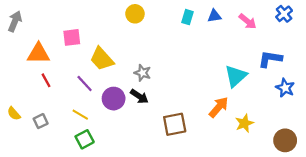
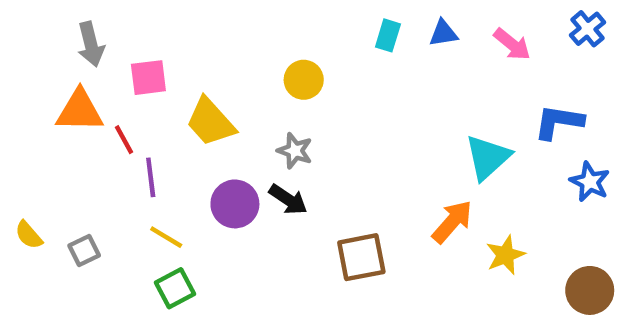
yellow circle: (135, 14) -> (304, 80), moved
gray arrow: (15, 21) -> (91, 44), moved, turned 144
red line: (46, 80) -> (124, 140), moved
purple line: (85, 84) -> (151, 177), moved, turned 36

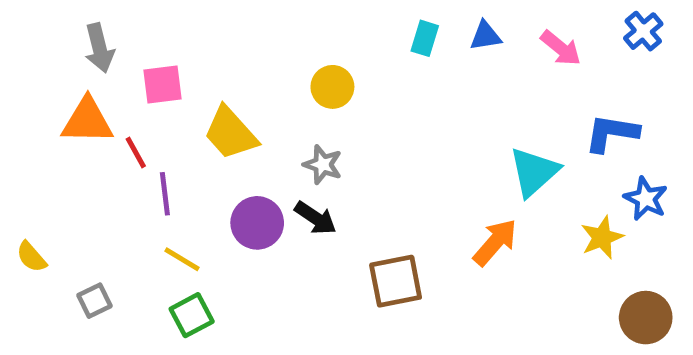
gray square: (84, 251) -> (94, 301), moved
yellow star: (505, 255) -> (602, 237), moved

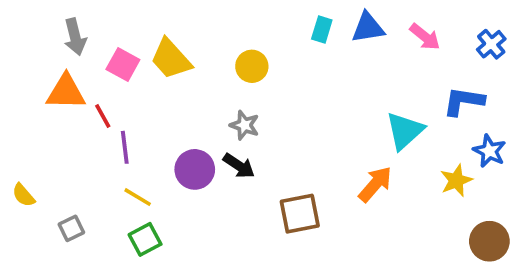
blue cross: (643, 31) -> (491, 44), moved
blue triangle: (485, 36) -> (368, 28), size x1.4
pink square: (162, 84) -> (123, 64), turned 36
yellow trapezoid: (230, 133) -> (171, 59), moved

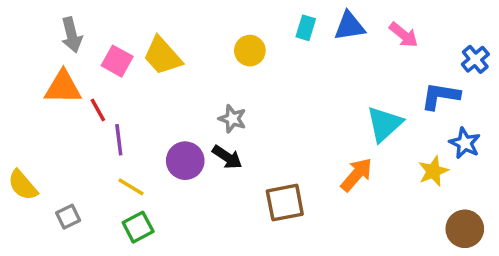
blue cross: (491, 44) -> (475, 59), moved
yellow circle: (252, 66) -> (250, 51), moved
yellow semicircle: (23, 195) -> (23, 185), size x1.4

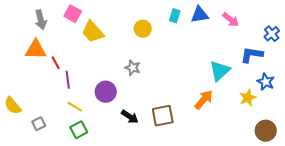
pink square: (117, 61) -> (73, 14), moved
black arrow: (227, 157) -> (130, 117), moved

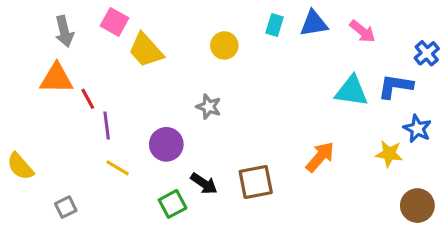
cyan triangle: (220, 71) -> (351, 91), moved, turned 50
yellow star: (248, 98) -> (389, 154), turned 30
gray square: (39, 124) -> (66, 207), moved
green square: (79, 130) -> (173, 204), moved

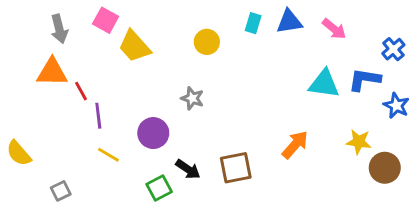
blue star: (417, 129) -> (396, 106), moved
brown circle: (417, 206) -> (385, 168), moved

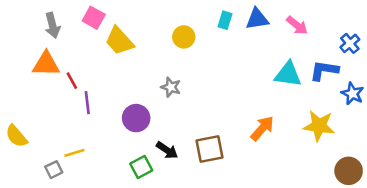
yellow star: (359, 142) -> (319, 126), size x1.4
yellow line: (108, 155) -> (74, 153), moved, turned -48
brown circle: (385, 168) -> (349, 171), moved

